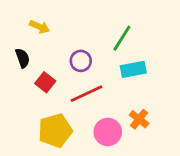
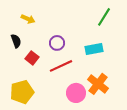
green line: (122, 38) -> (104, 17), moved
orange cross: (139, 119) -> (98, 84), size x1.5
yellow pentagon: (55, 131) -> (22, 92), moved

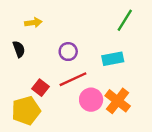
yellow arrow: (28, 19) -> (33, 23), turned -32
red square: (32, 58) -> (40, 88), moved
pink circle: (76, 93) -> (91, 100), moved

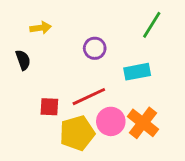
purple circle: (68, 52) -> (95, 48), moved
red square: (40, 88) -> (49, 107), turned -35
yellow pentagon: (26, 111) -> (77, 133), moved

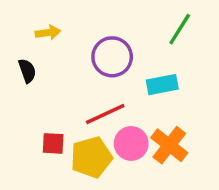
purple circle: (95, 48) -> (112, 57), size x1.5
red square: (49, 107) -> (53, 143), moved

